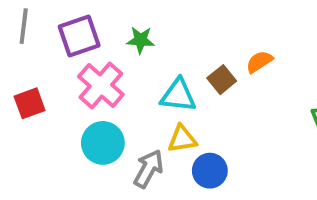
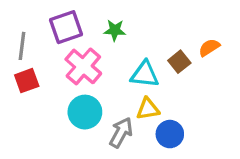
gray line: (24, 26) -> (22, 46), moved

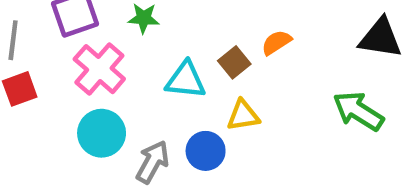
yellow triangle: (148, 109) -> (243, 115), moved
blue circle: (170, 134) -> (206, 151), moved

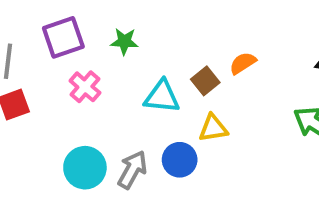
pink cross: (99, 69) -> (85, 87), size x0.7
cyan circle: (102, 133) -> (85, 168), moved

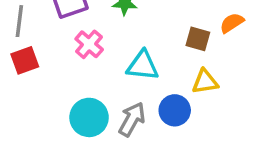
brown square: (205, 81) -> (198, 39), turned -35
cyan triangle: (162, 97) -> (143, 66), moved

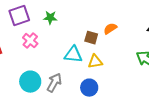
cyan triangle: (143, 66) -> (73, 55), moved
blue circle: (175, 110) -> (89, 88), moved

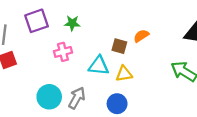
pink cross: (30, 41) -> (63, 52), moved, turned 35

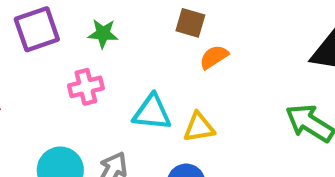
orange semicircle: (141, 36) -> (214, 57), moved
brown square: (119, 46) -> (190, 23), moved

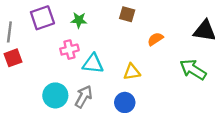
orange semicircle: (214, 57) -> (155, 39), moved
cyan triangle: (152, 112) -> (93, 64), moved

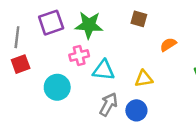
green star: (79, 20) -> (89, 25), size x1.6
cyan circle: (55, 95) -> (57, 87), moved
gray arrow: (84, 97) -> (108, 104), moved

